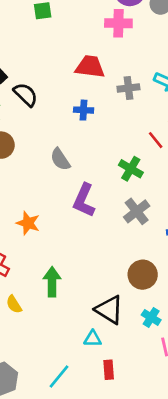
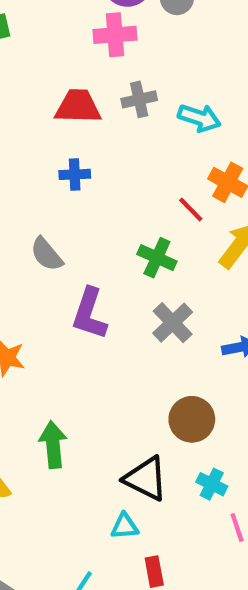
gray cross: (128, 88) -> (139, 99), moved

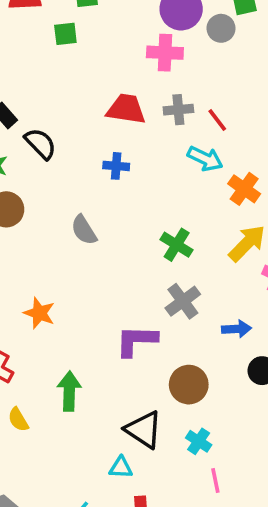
cyan arrow: (199, 118) -> (205, 159), moved
red line: (191, 209) -> (217, 120), moved
purple L-shape: (90, 314) -> (136, 341), moved, turned 66

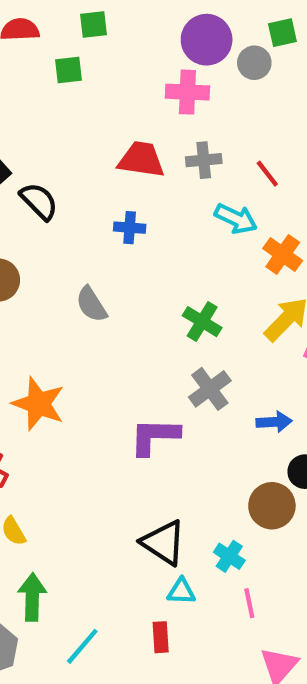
red line: (217, 120) -> (267, 174), moved
orange star: (39, 313) -> (38, 404), size x1.4
brown circle: (189, 385) -> (272, 506), moved
green arrow: (69, 391) -> (32, 597), moved
cyan triangle: (121, 467) -> (181, 591), moved

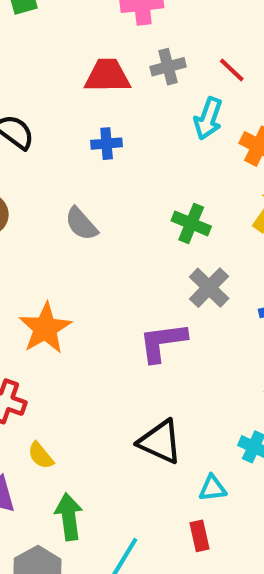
cyan arrow: (236, 219) -> (208, 118), turned 93
orange star: (38, 404) -> (45, 328), turned 30
black triangle: (164, 543) -> (160, 442), moved

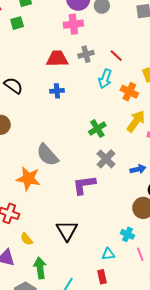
green cross: (191, 223) -> (97, 129), turned 36
gray semicircle: (81, 224) -> (47, 155), moved, size x1.4
orange star: (45, 328) -> (28, 179), turned -30
black triangle: (160, 442) -> (67, 231), moved, turned 35

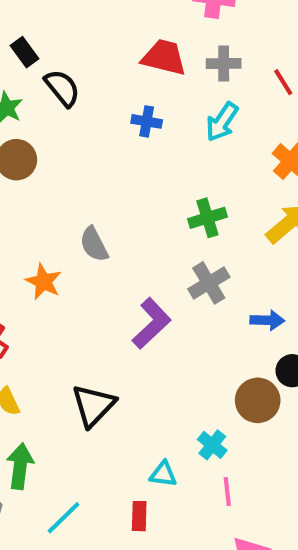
cyan arrow: (105, 79) -> (222, 122), moved
gray semicircle: (47, 155) -> (94, 244), size x0.7
orange star: (28, 179) -> (44, 282), size x0.7
purple L-shape: (84, 185) -> (152, 323), turned 130

